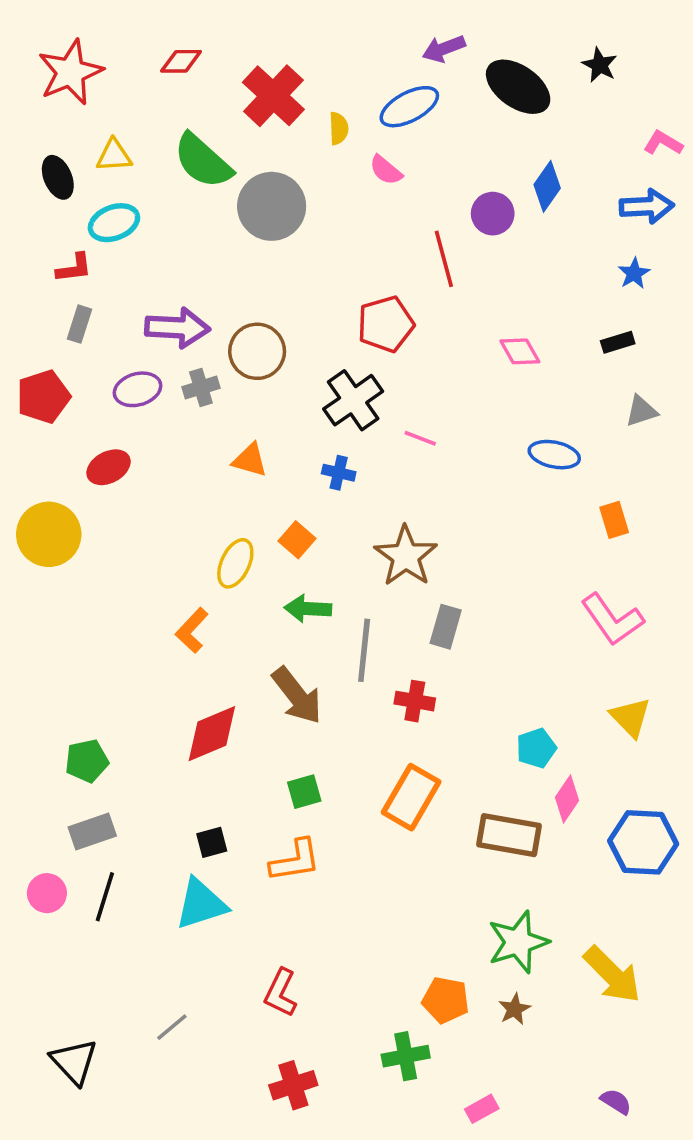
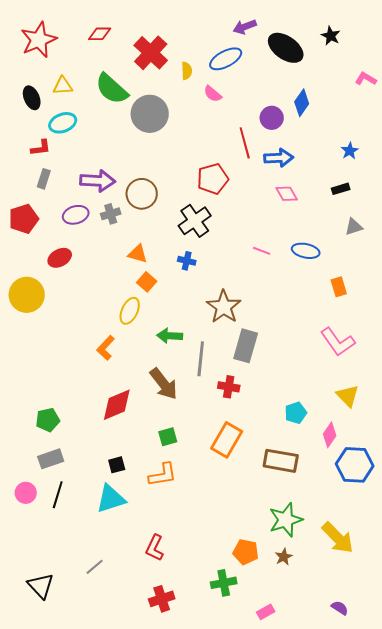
blue arrow: (647, 206) -> (279, 158), moved
pink line: (420, 438) -> (262, 251), moved
orange square: (297, 540) -> (147, 282), moved
gray rectangle: (446, 627) -> (246, 346), size x1.4
pink diamond: (567, 799) -> (330, 435), moved

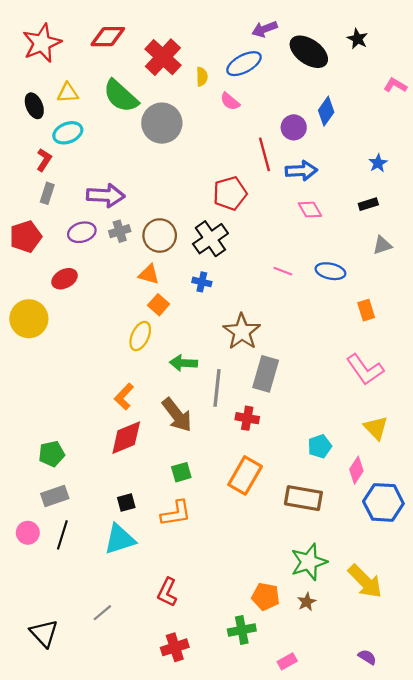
red diamond: (100, 34) -> (108, 37), size x1.4
red L-shape: (41, 148) -> (44, 160), turned -50
brown circle: (142, 194) -> (160, 235), moved
orange L-shape: (106, 348) -> (124, 397), moved

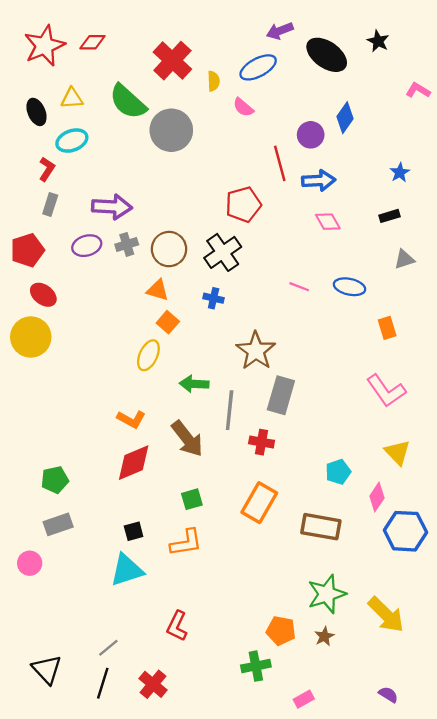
red diamond: (108, 37) -> (92, 42), moved, size x0.7
red ellipse: (65, 279) -> (43, 295), moved, turned 65
orange L-shape: (124, 397) -> (131, 419), turned -104
black line: (62, 535) -> (103, 683), moved
red cross: (175, 647) -> (153, 684), moved, turned -32

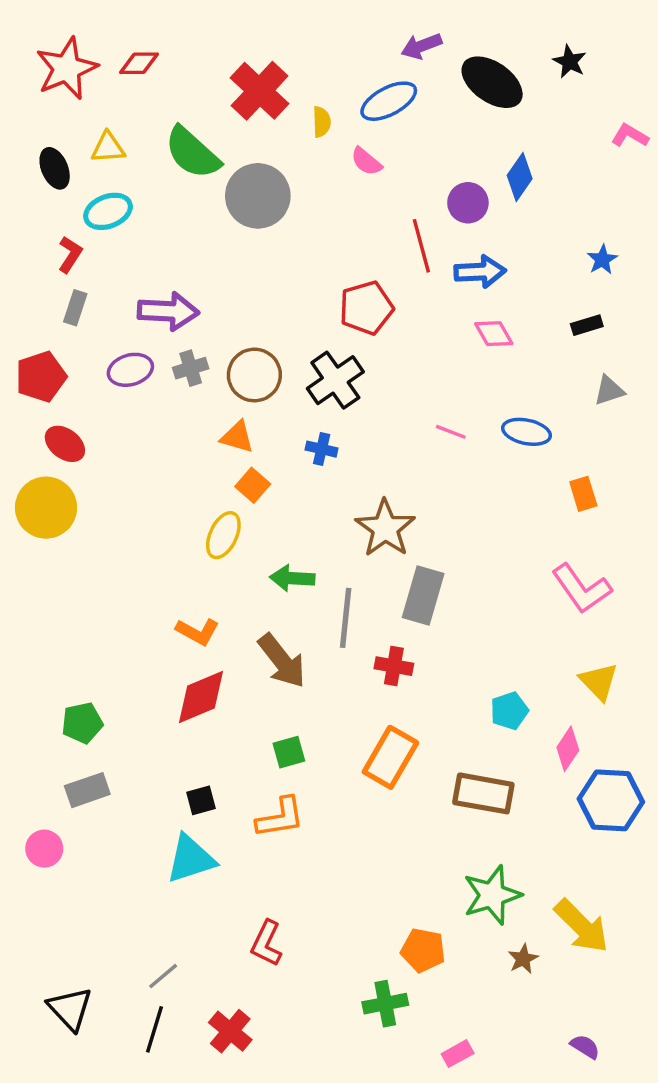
brown star: (324, 636) -> (523, 959), moved

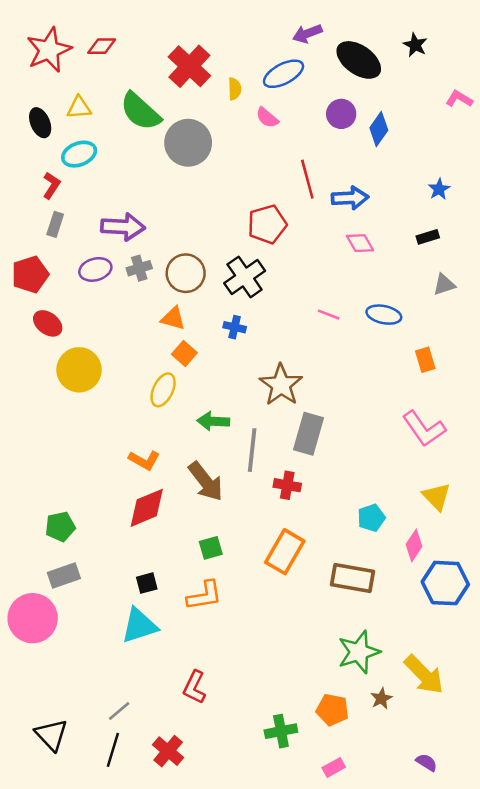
purple circle: (468, 203) -> (341, 114), moved
yellow circle: (46, 508) -> (79, 370), moved
pink circle: (44, 849) -> (33, 618), size x1.8
orange pentagon: (423, 950) -> (332, 710), moved

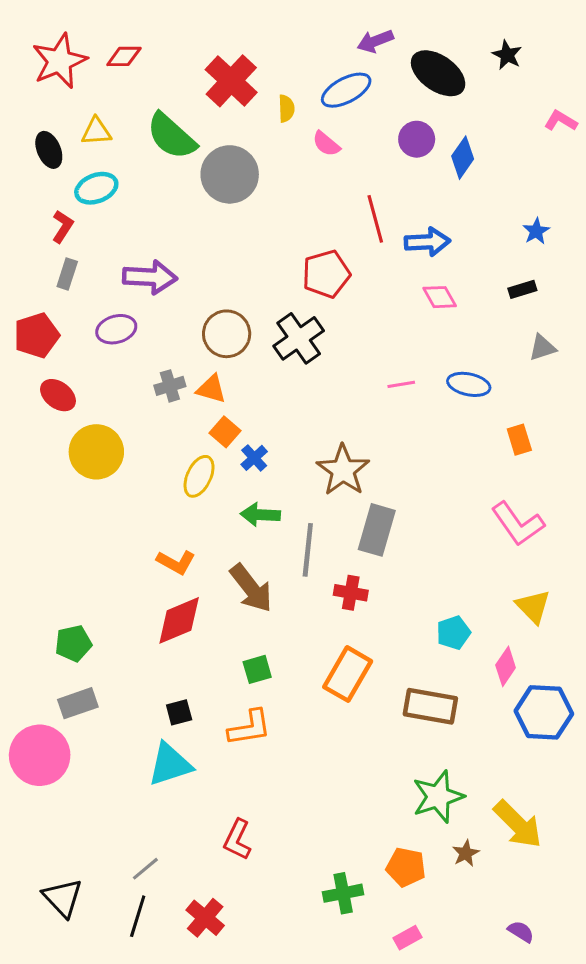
gray cross: (139, 268) -> (170, 386), moved
pink line: (329, 315) -> (401, 384), turned -30
blue cross: (235, 327) -> (254, 458), moved, turned 35

